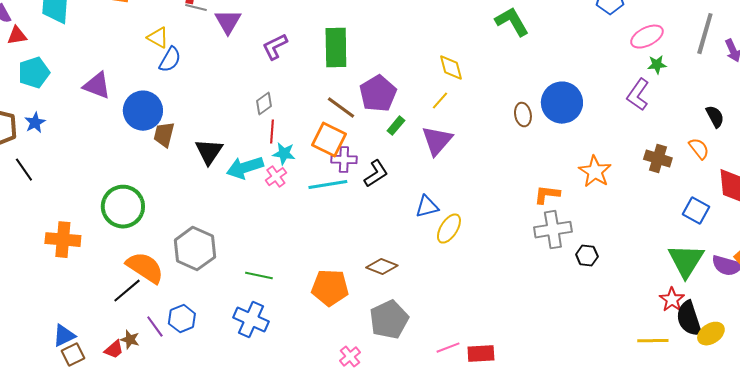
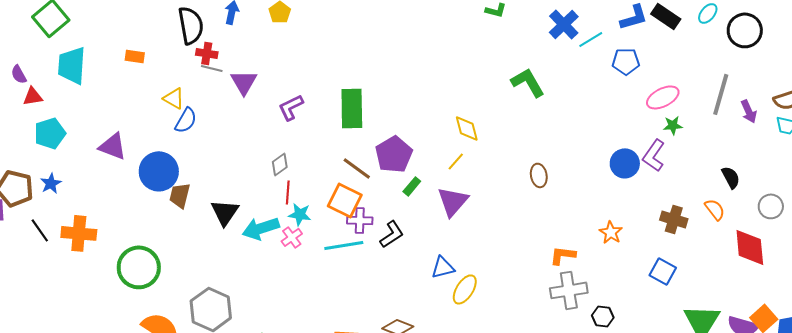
blue circle: (562, 103) -> (625, 163), moved, size x0.7
orange star: (595, 172) -> (611, 232), size x0.7
blue square: (696, 211) -> (663, 271), moved
orange cross: (63, 240) -> (79, 233), moved

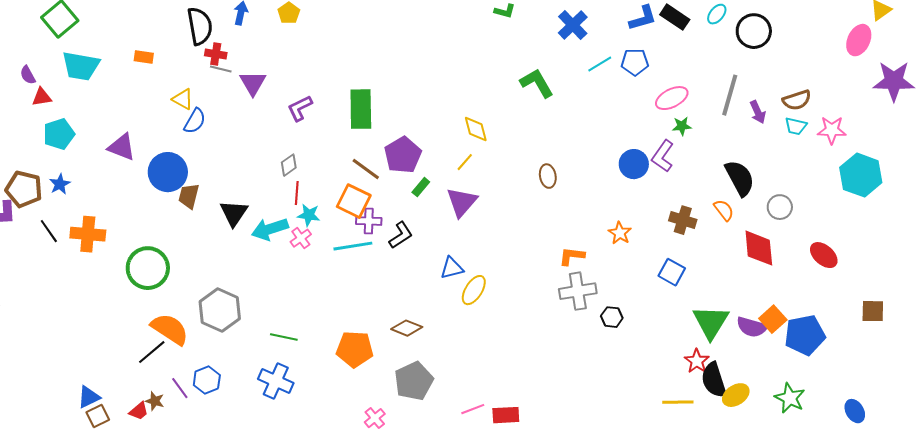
cyan line: (591, 39) -> (600, 64), moved
cyan trapezoid: (72, 65) -> (81, 66), turned -84
black semicircle: (731, 177) -> (740, 178), size x1.6

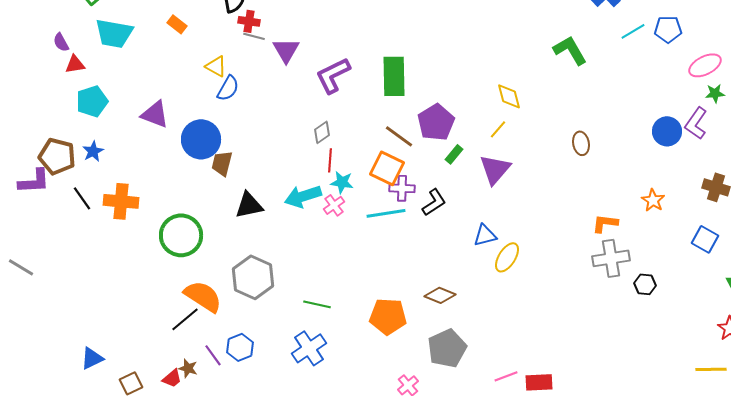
orange rectangle: (144, 57) -> (177, 24), turned 30
purple L-shape: (300, 108) -> (333, 75), size x1.4
black triangle: (234, 213) -> (249, 205), moved, turned 44
blue cross: (276, 381) -> (309, 348), turned 32
blue triangle: (89, 397) -> (92, 358), moved

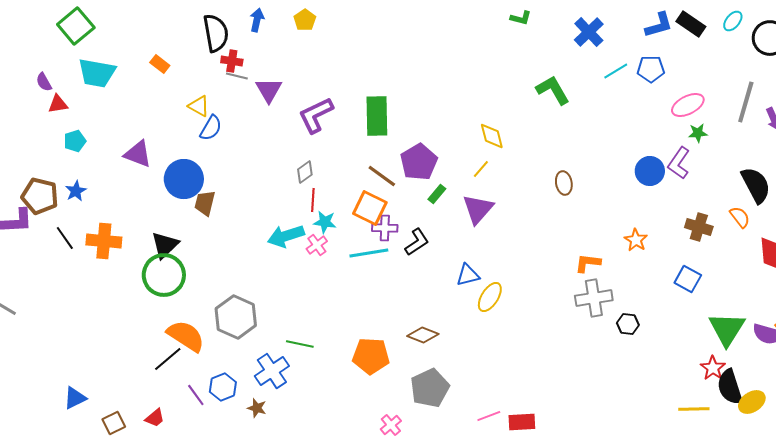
cyan pentagon: (92, 101) -> (75, 141), size x0.7
black triangle: (249, 205) -> (165, 245), moved, turned -32
blue cross: (309, 348) -> (272, 371), moved
brown star: (188, 368) -> (257, 408), moved

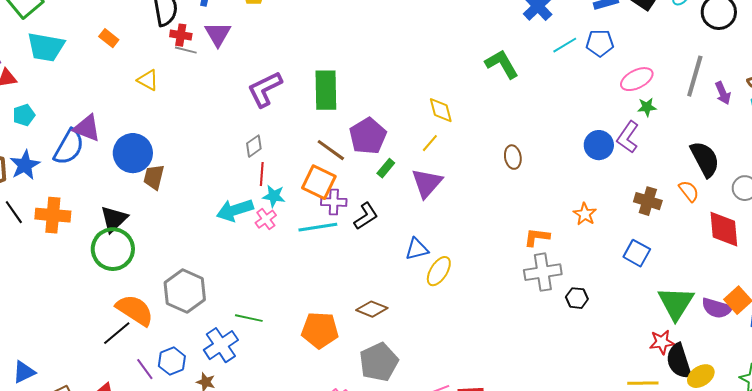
purple triangle: (269, 90) -> (218, 34), moved
blue semicircle: (211, 128) -> (69, 147), moved, size x1.4
blue star: (76, 191) -> (25, 165), size x1.4
red star: (713, 368) -> (662, 342), turned 30

